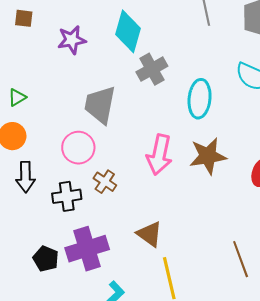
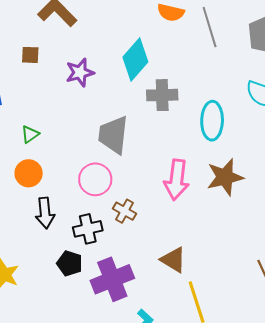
cyan diamond: (128, 31) -> (135, 59), turned 30
gray cross: (152, 69) -> (162, 95), turned 32
black pentagon: (46, 259) -> (70, 263), moved

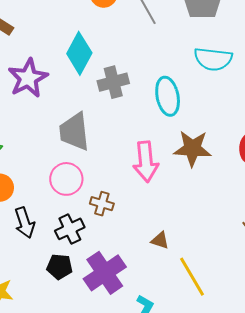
purple star: (80, 73) -> (28, 78), size x1.4
brown star: (225, 177) -> (192, 148), turned 30
brown triangle: (173, 260) -> (160, 240), size x0.7

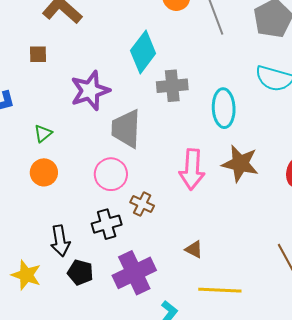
purple star: (28, 78) -> (90, 91), moved
black arrow: (25, 223) -> (60, 241), moved
black pentagon: (60, 267) -> (80, 272), moved
yellow line: (192, 277) -> (220, 290), turned -66

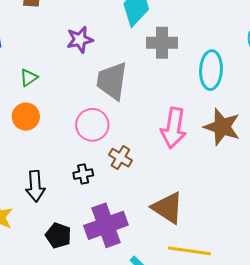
purple star: (90, 91) -> (80, 40), size x0.7
black cross: (107, 224) -> (83, 174), size x0.7
brown triangle: (194, 249) -> (168, 208), size x1.8
black pentagon: (80, 272) -> (58, 235), moved

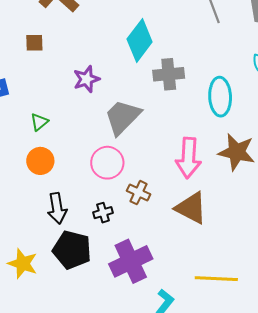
gray trapezoid: (112, 81) -> (123, 117), turned 42
black arrow: (35, 186) -> (57, 208), moved
brown triangle: (168, 208) -> (191, 208), moved
black pentagon: (58, 235) -> (72, 250), moved, size x1.5

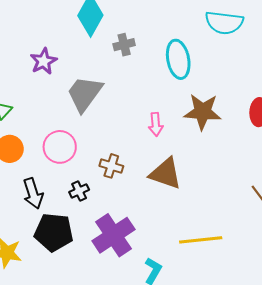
gray cross: (169, 74) -> (124, 45), size x0.7
pink arrow: (188, 158) -> (156, 124), size x0.6
pink circle: (107, 163) -> (60, 147), moved

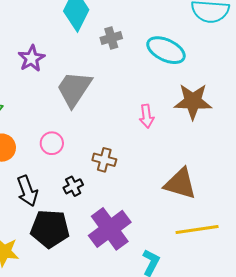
cyan ellipse: (178, 59) -> (166, 50), turned -51
pink circle: (60, 147) -> (52, 143), size x0.7
brown triangle: (166, 174) -> (180, 184), moved

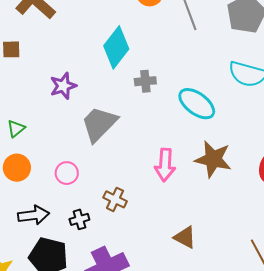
pink arrow: (147, 116) -> (165, 165), size x1.4
brown triangle: (180, 184) -> (185, 237), size x0.7
black arrow: (27, 191) -> (34, 215), turned -88

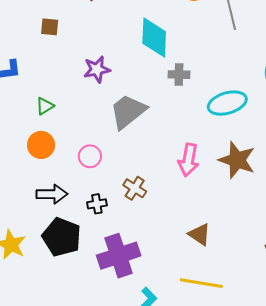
cyan diamond: (116, 47) -> (154, 37), turned -42
cyan ellipse: (197, 104) -> (227, 103), turned -60

